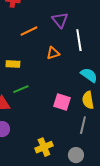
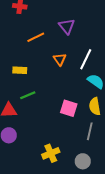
white line: (79, 40) -> (86, 59), moved, turned 35
orange triangle: (53, 53) -> (60, 59), turned -48

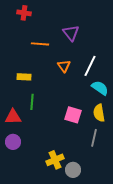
orange line: (36, 37) -> (40, 44), turned 30
green line: (28, 95) -> (32, 102), turned -63
gray circle: (83, 161) -> (73, 170), moved

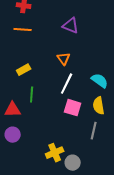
purple triangle: (71, 33) -> (71, 26), turned -30
orange line: (40, 44) -> (23, 30), moved
white line: (90, 66) -> (67, 84), moved
yellow rectangle: (24, 77) -> (24, 70), turned -32

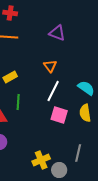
gray line: (94, 131) -> (78, 153), moved

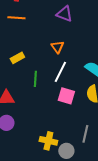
green line: (18, 102) -> (35, 79), moved
yellow cross: (41, 160) -> (48, 141), turned 36

